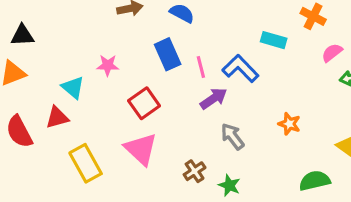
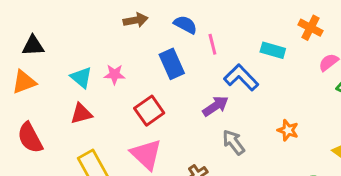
pink line: (201, 67) -> (212, 44), moved
cyan triangle: (73, 87) -> (81, 77), moved
red triangle: (57, 117) -> (81, 114), moved

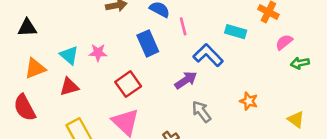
orange triangle: (24, 82) -> (35, 68), moved

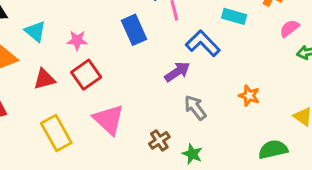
cyan triangle: (69, 55) -> (35, 31), moved
red square: (128, 84) -> (86, 75), moved

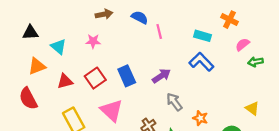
blue rectangle: (134, 30) -> (127, 76), moved
pink star: (77, 40) -> (93, 41), moved
blue L-shape: (203, 43) -> (201, 62), moved
orange star: (249, 96) -> (200, 118), moved

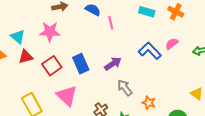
cyan rectangle: (202, 36) -> (147, 12), moved
pink star: (93, 41) -> (50, 32), size x1.5
pink semicircle: (243, 44) -> (172, 44), moved
red triangle: (65, 81) -> (26, 57), moved

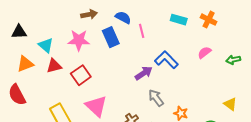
blue L-shape: (150, 51) -> (166, 60), moved
blue rectangle: (81, 64) -> (111, 37), moved

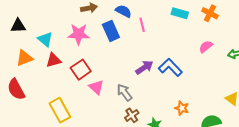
blue L-shape: (166, 60) -> (170, 67), moved
gray arrow: (156, 98) -> (124, 92), moved
pink triangle: (96, 106) -> (96, 87), moved, size x0.7

